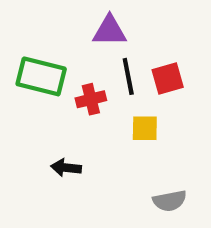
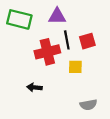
green rectangle: (41, 76) -> (19, 19), moved
red cross: (91, 99) -> (47, 52), size x1.6

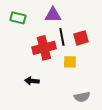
green rectangle: (19, 19) -> (18, 18), size x0.7

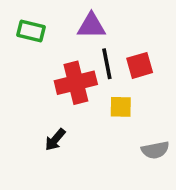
black arrow: (32, 81) -> (55, 140), turned -56
gray semicircle: (82, 97) -> (155, 150), moved

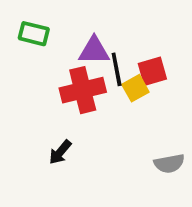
purple triangle: (91, 26) -> (94, 51), moved
yellow square: (121, 107) -> (135, 88), moved, turned -30

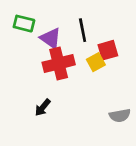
purple triangle: (94, 51) -> (51, 38), moved, turned 35
black line: (117, 69) -> (83, 30), moved

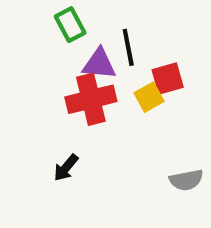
green rectangle: (24, 24) -> (70, 25), moved, turned 48
purple triangle: (51, 38) -> (99, 64), moved, turned -30

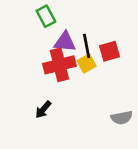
black line: (128, 47) -> (87, 46), moved
yellow square: (149, 97) -> (87, 64), moved

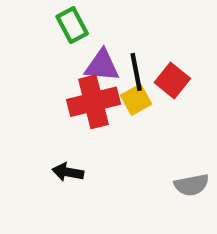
red square: (110, 51) -> (172, 80), turned -35
black arrow: (43, 110) -> (68, 172), turned 60

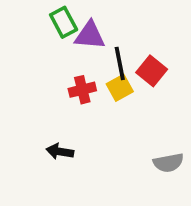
purple triangle: (102, 66) -> (90, 35), moved
red cross: (93, 102) -> (82, 90), size x0.6

